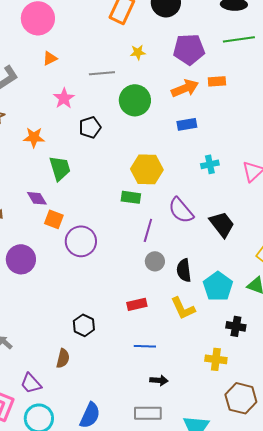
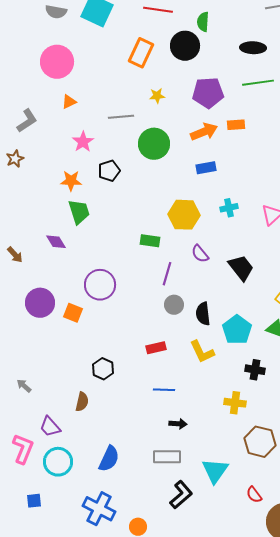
orange star: (34, 137) -> (71, 181), moved
yellow hexagon: (147, 169) -> (184, 215), moved
purple semicircle: (181, 210) -> (200, 254), size x0.7
orange square: (54, 219) -> (73, 313), moved

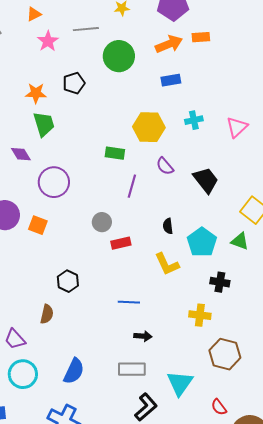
pink star: (83, 142) -> (48, 41), moved
purple circle: (100, 285) -> (54, 182), moved
gray circle: (174, 305) -> (102, 222), moved
black semicircle: (203, 314) -> (168, 226), size x0.7
red rectangle: (156, 348) -> (121, 243), moved

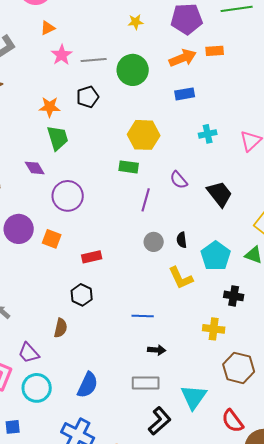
gray line: (86, 29) -> (94, 60), moved
yellow hexagon: (149, 127) -> (144, 135), moved
gray circle: (102, 222) -> (154, 242), moved
red rectangle: (121, 243) -> (92, 257), moved
red semicircle: (219, 407) -> (233, 421), size x1.4

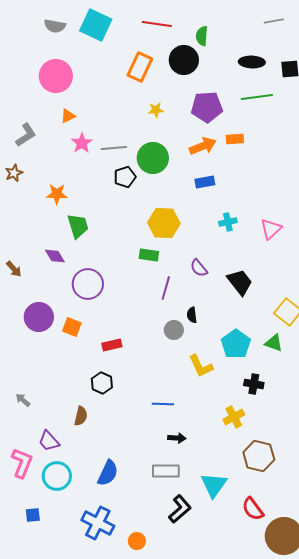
black pentagon: (88, 97) -> (125, 177), moved
orange star: (50, 107) -> (57, 194), moved
black semicircle: (182, 240) -> (192, 315), moved
yellow cross: (214, 329) -> (234, 417), turned -35

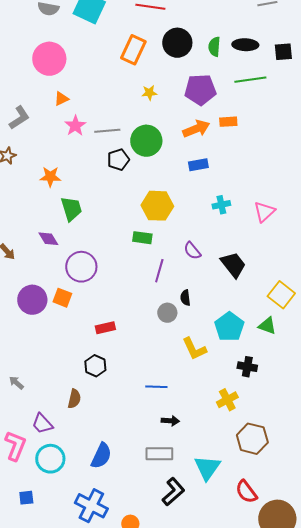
green semicircle: (202, 36) -> (214, 47), moved
orange square: (72, 327) -> (62, 298), moved

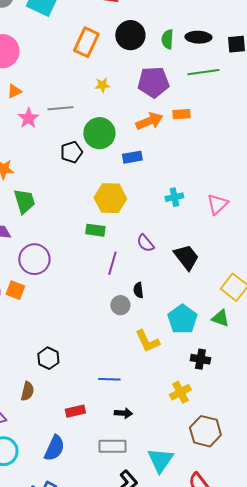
gray line: (107, 131) -> (60, 108), moved
blue rectangle: (198, 165) -> (132, 157), moved
red rectangle: (105, 328) -> (75, 411), moved

